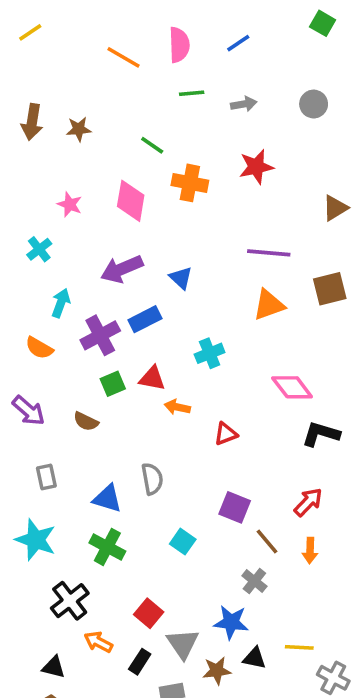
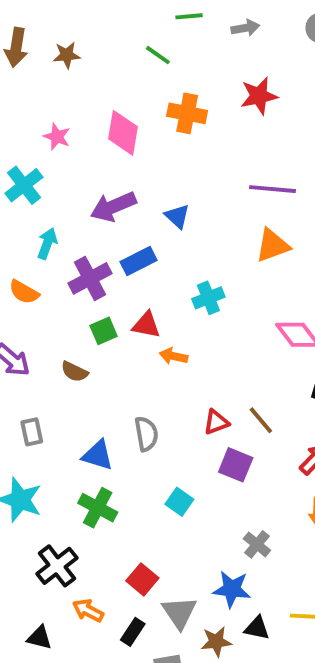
green line: (152, 145) -> (158, 55), moved
cyan cross: (39, 249) -> (24, 185), size x1.4
red triangle: (226, 434) -> (216, 422), moved
brown line: (267, 542) -> (261, 420), moved

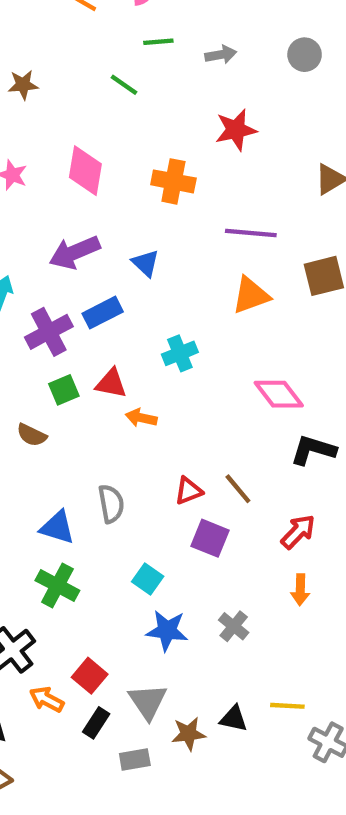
orange cross: (187, 113) -> (173, 181), moved
red square: (142, 579) -> (90, 676), moved
blue star: (232, 589) -> (167, 631), moved

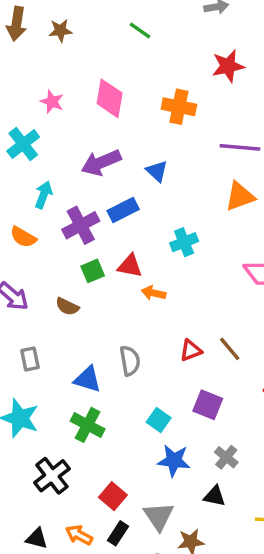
purple square: (210, 538) -> (208, 405), moved
orange arrow: (47, 699) -> (79, 535), moved
black triangle: (234, 719) -> (214, 496), moved

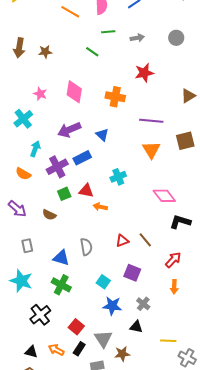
orange triangle: (240, 196) -> (151, 150), turned -42

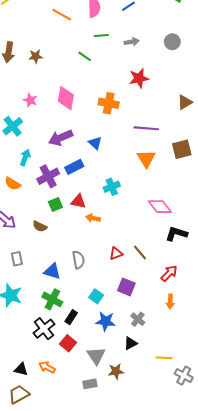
black cross: (40, 315) -> (44, 329), moved
black triangle: (136, 327) -> (131, 343), turned -40
black rectangle: (79, 349) -> (71, 317), moved

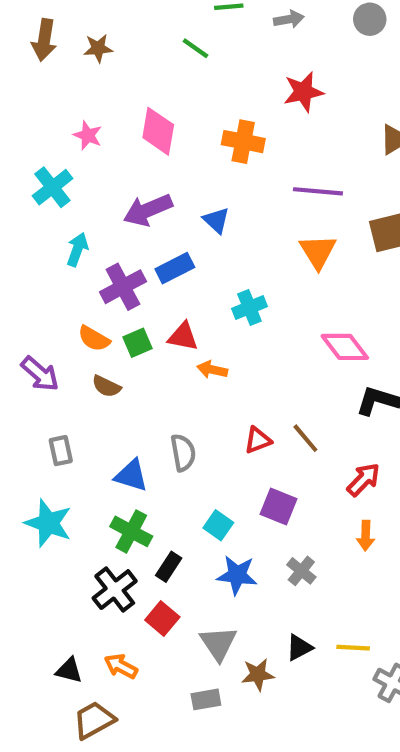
orange semicircle: (13, 184) -> (94, 339), moved
black triangle: (131, 343) -> (299, 648), moved
brown trapezoid: (19, 394) -> (94, 720), moved

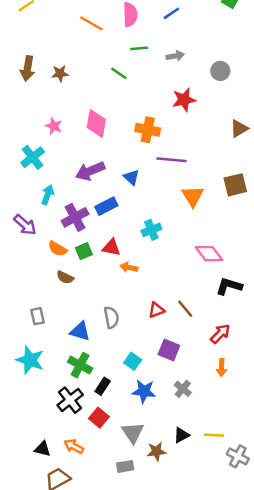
gray circle: (370, 19) -> (220, 71), moved
purple line: (318, 191) -> (171, 160), moved
purple arrow: (40, 374) -> (25, 225), moved

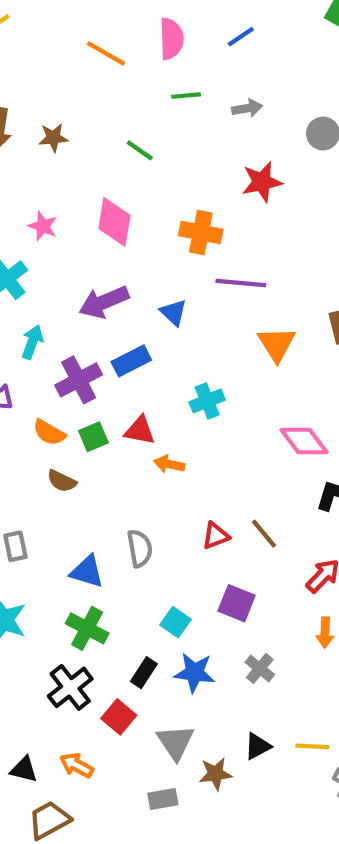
green line: (119, 73) -> (140, 150), moved
black rectangle: (103, 386) -> (144, 673), moved

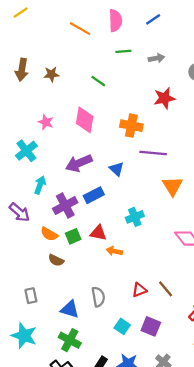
cyan square: (176, 622) -> (122, 326), moved

